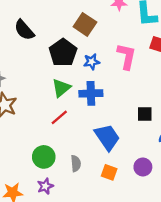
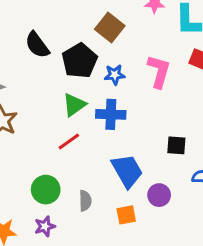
black semicircle: (24, 30) -> (37, 45), moved
purple circle: (143, 167) -> (159, 195), moved
orange square: (109, 172) -> (126, 215), turned -35

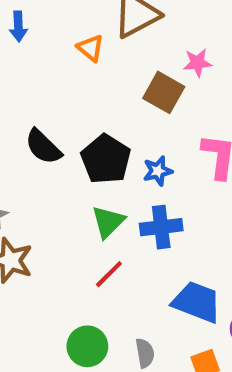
brown square: (110, 27) -> (164, 92), moved
blue trapezoid: (127, 171) -> (197, 302), turned -30

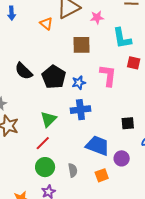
pink star: (197, 63) -> (97, 17), moved
brown square: (164, 92) -> (82, 45), turned -30
green triangle: (108, 222) -> (48, 119), moved
red line: (109, 274) -> (43, 143), moved

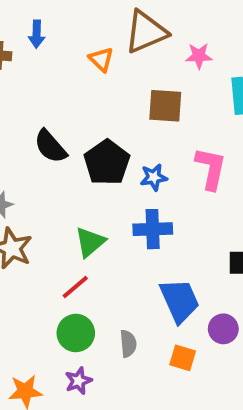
blue trapezoid: (98, 146) -> (180, 301), turned 40
orange square: (102, 175) -> (183, 358), turned 32

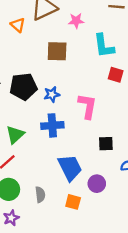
black pentagon: (107, 163) -> (23, 87), turned 30
pink L-shape: (211, 168) -> (87, 106), moved

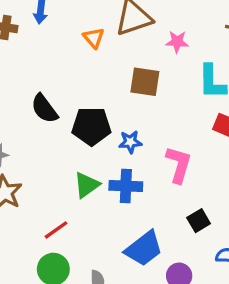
green triangle: (15, 135) -> (87, 185), moved
black square: (106, 144) -> (199, 221), turned -35
blue trapezoid: (70, 168) -> (144, 249), turned 72

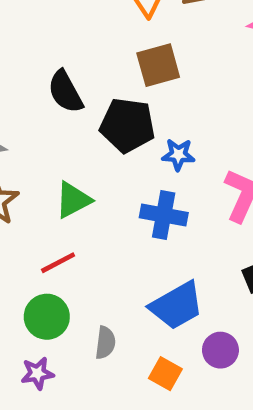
brown square: (145, 82) -> (158, 65), moved, turned -32
green triangle: (87, 185) -> (73, 200), moved

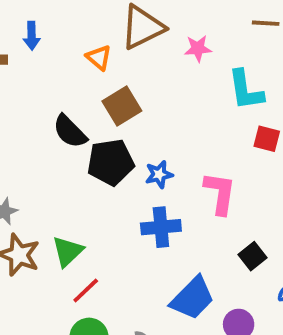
black semicircle: (65, 92) -> (70, 131), moved
green triangle: (73, 200) -> (68, 251), moved

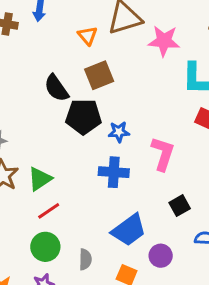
pink star: (198, 48) -> (164, 41), size x1.5

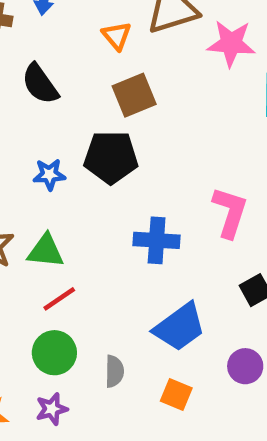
black semicircle: (56, 88) -> (40, 84), moved
blue star: (119, 132) -> (49, 174), moved
green triangle: (40, 179) -> (46, 251), turned 40
purple circle: (161, 256) -> (245, 366), moved

